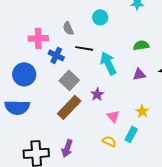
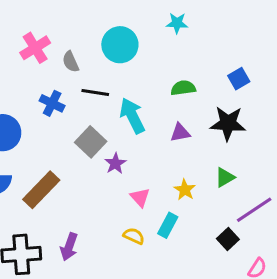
cyan circle: (100, 17) -> (120, 45), size x1.5
pink cross: (38, 38) -> (35, 48), moved, turned -30
gray square: (69, 80) -> (91, 142), moved
brown rectangle: (69, 107) -> (41, 190), moved

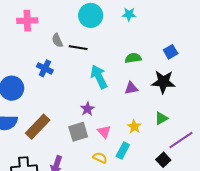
cyan circle: (120, 45) -> (91, 15), moved
pink cross: (35, 48) -> (27, 21), moved, turned 30
black line: (95, 93) -> (78, 48), moved
gray square: (91, 142) -> (78, 132), moved, turned 30

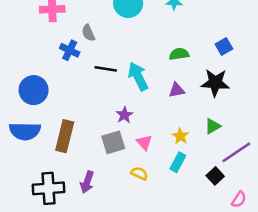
black line: (78, 48) -> (106, 69), moved
blue cross: (45, 68) -> (70, 50), moved
brown rectangle: (38, 127) -> (65, 136), turned -30
cyan rectangle: (123, 150) -> (178, 162), moved

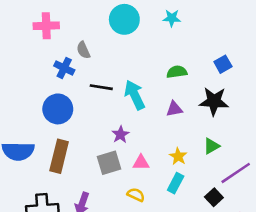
blue circle: (34, 90) -> (58, 109), moved
pink triangle: (144, 142) -> (141, 163), turned -49

